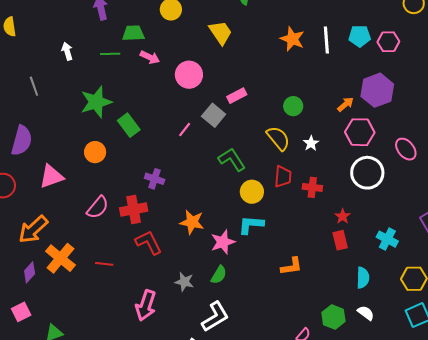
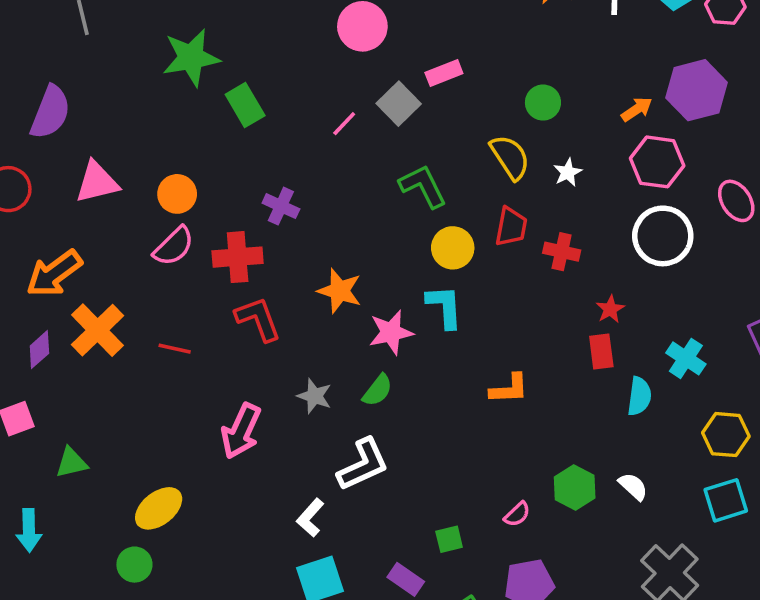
orange circle: (95, 152) -> (177, 194), moved
cyan L-shape: (251, 225) -> (445, 307), turned 76
cyan semicircle: (363, 278) -> (639, 396), moved

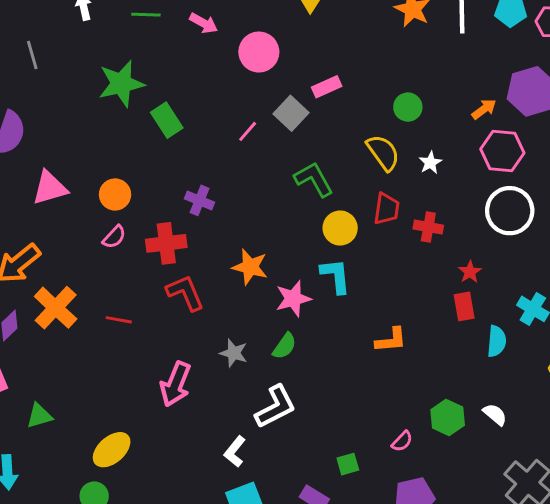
pink semicircle: (174, 246) -> (114, 237), size x0.7

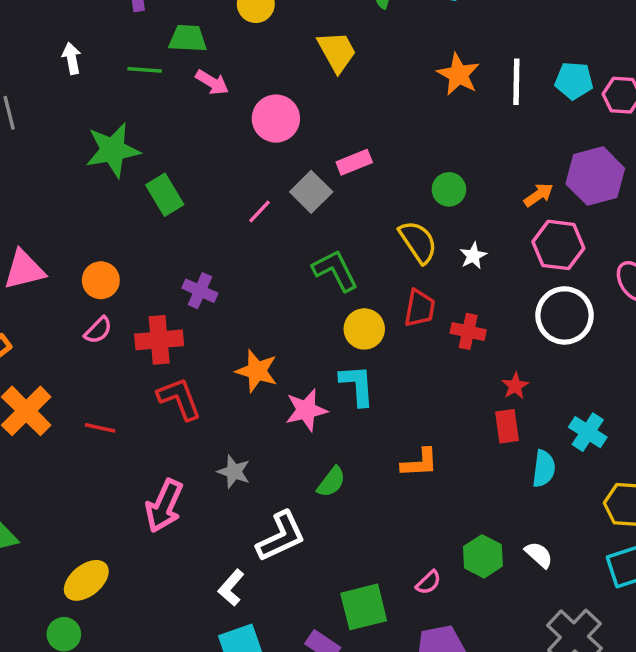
green semicircle: (284, 346) -> (331, 482), moved
green square: (348, 464) -> (364, 607), size x1.8

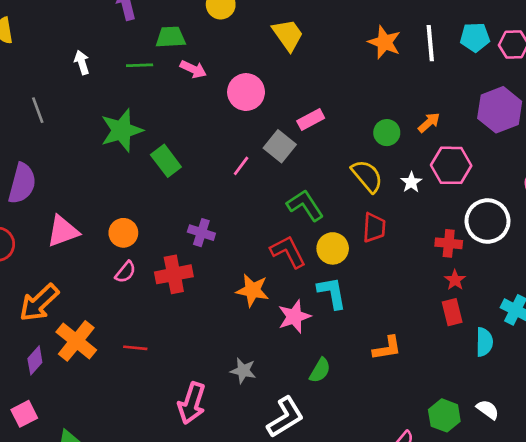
orange arrow: (538, 195) -> (429, 123), moved
pink hexagon: (558, 245) -> (451, 165), moved
red cross: (468, 331) -> (449, 243), moved
red L-shape: (179, 399) -> (288, 252), moved

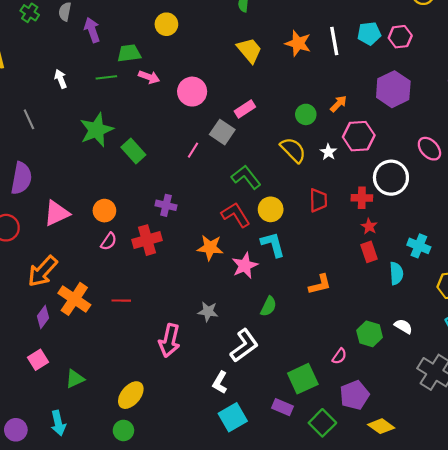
yellow trapezoid: (288, 35) -> (249, 50), moved
red trapezoid: (374, 228) -> (318, 200), moved

